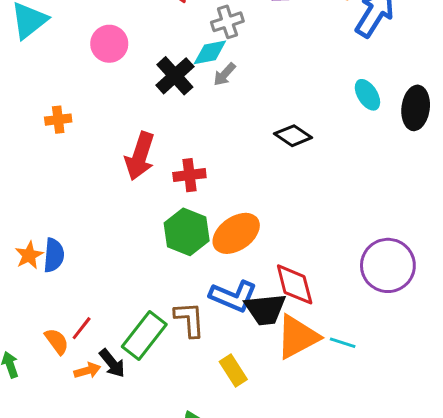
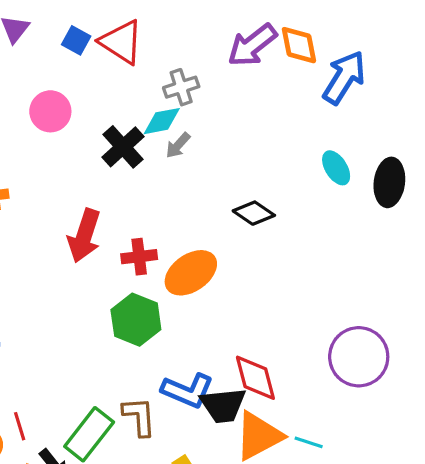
orange ellipse: (236, 233) -> (191, 273), moved
red line: (82, 328) -> (20, 426), turned -55

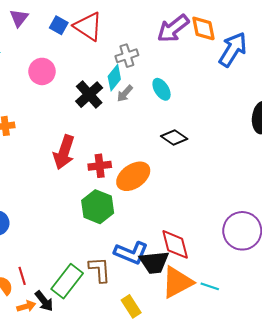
cyan diamond: (162, 121) -> (114, 78), turned -40
cyan ellipse: (336, 168) -> (162, 89), moved

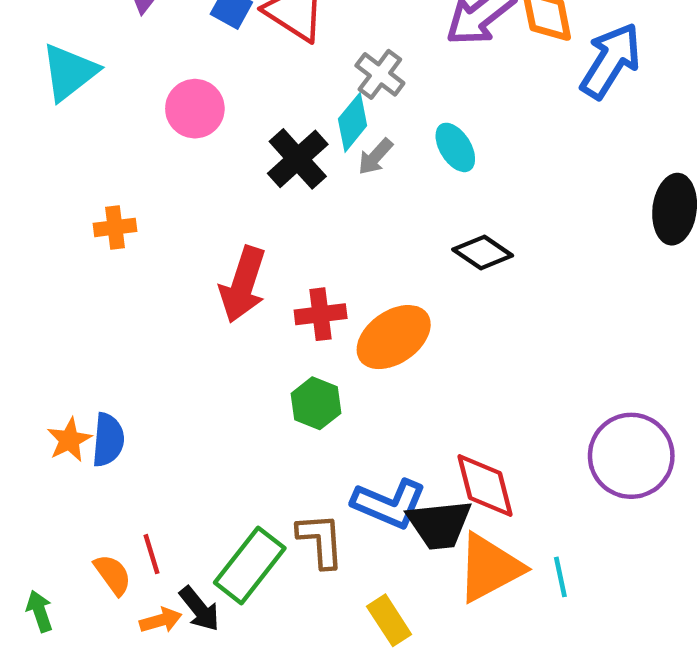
gray cross: (127, 56) -> (380, 74), turned -35
green hexagon: (98, 207) -> (316, 403), size x0.7
cyan line: (210, 286) -> (560, 577), turned 60

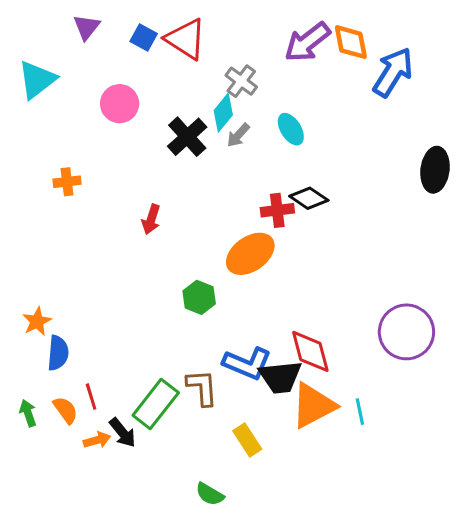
red arrow: (243, 285) -> (151, 219), size x0.6
red cross: (321, 314) -> (277, 210), moved
blue semicircle: (108, 440) -> (58, 353), moved
green arrow: (40, 611) -> (28, 413), moved

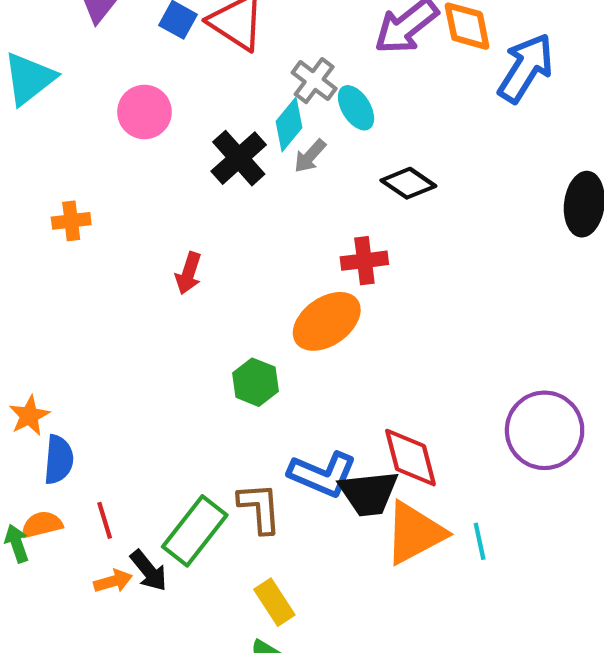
cyan ellipse: (291, 129) -> (356, 108), moved
black diamond: (309, 198) -> (408, 183), moved
orange semicircle: (66, 410) -> (42, 525), moved, turned -68
yellow rectangle: (247, 440) -> (274, 602), moved

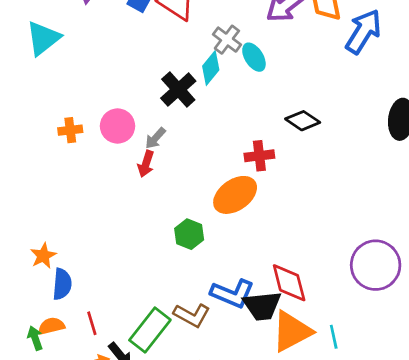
pink circle: (144, 112) -> (118, 126), moved
gray arrow: (310, 156) -> (155, 138), moved
black diamond: (408, 183) -> (303, 121), moved
brown L-shape: (260, 508) -> (192, 315), turned 123

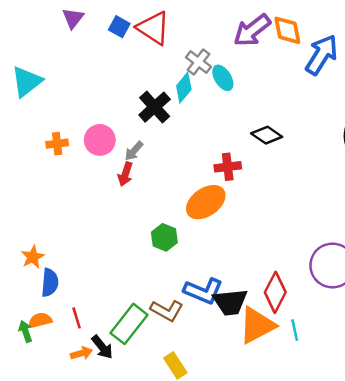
cyan triangle: (43, 38) -> (27, 81), moved
red diamond: (289, 283) -> (275, 292), moved, turned 42

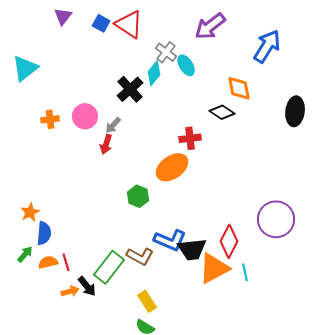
orange diamond: (287, 30) -> (239, 88), moved
orange semicircle: (40, 320) -> (48, 262), moved
green arrow: (25, 331) -> (25, 254), moved, turned 60

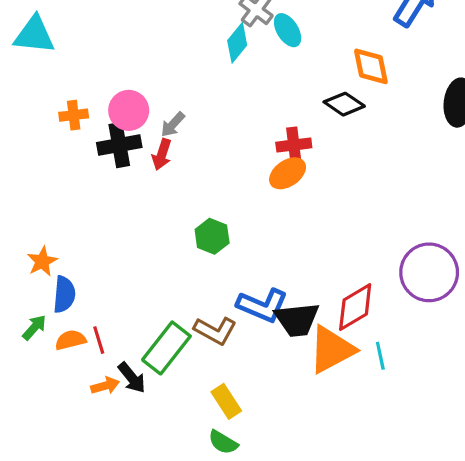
cyan triangle: (25, 68) -> (34, 35), turned 44
black cross: (130, 89) -> (119, 145), moved, turned 32
orange ellipse: (172, 167) -> (288, 173), moved, size x0.7
red diamond: (229, 241) -> (355, 307), turned 32

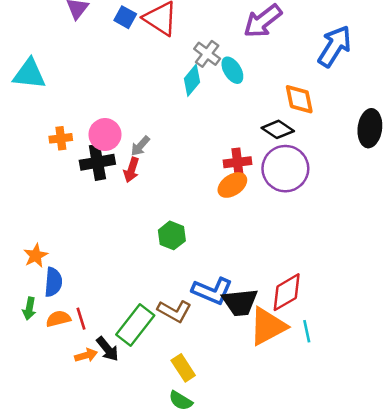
purple circle: (429, 272) -> (285, 169), moved
green arrow: (34, 327) -> (29, 309), turned 150

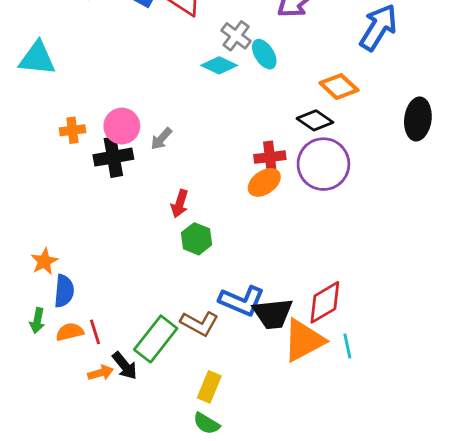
cyan diamond: (192, 80) -> (219, 65), turned 76
orange diamond: (299, 99) -> (339, 87), turned -36
red arrow: (131, 170) -> (180, 204), moved
yellow rectangle: (183, 368) -> (209, 387), turned 56

